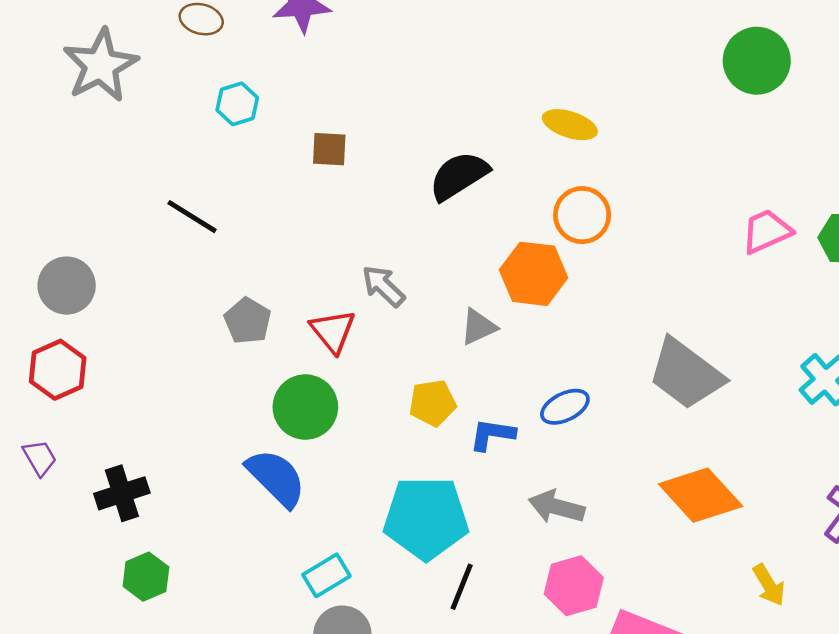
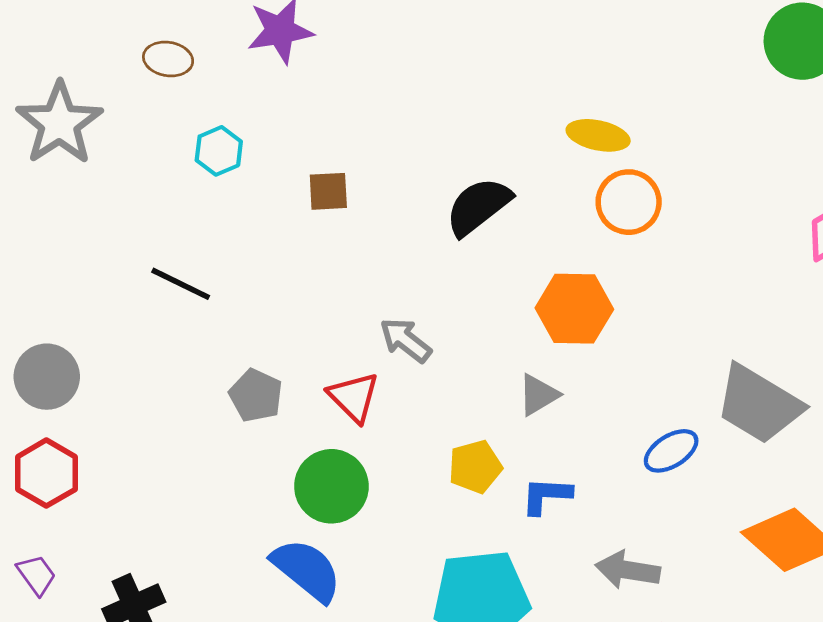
orange circle: (582, 215) -> (629, 202), moved
gray triangle: (478, 327) -> (538, 395), moved
blue ellipse: (565, 407) -> (671, 451), moved

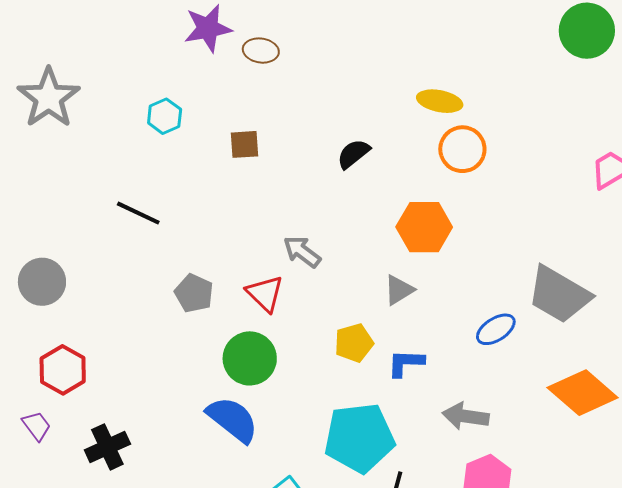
brown ellipse: (168, 59) -> (261, 51), moved
black semicircle: (478, 206) -> (353, 154), size x0.7
red hexagon: (46, 473) -> (63, 370), moved

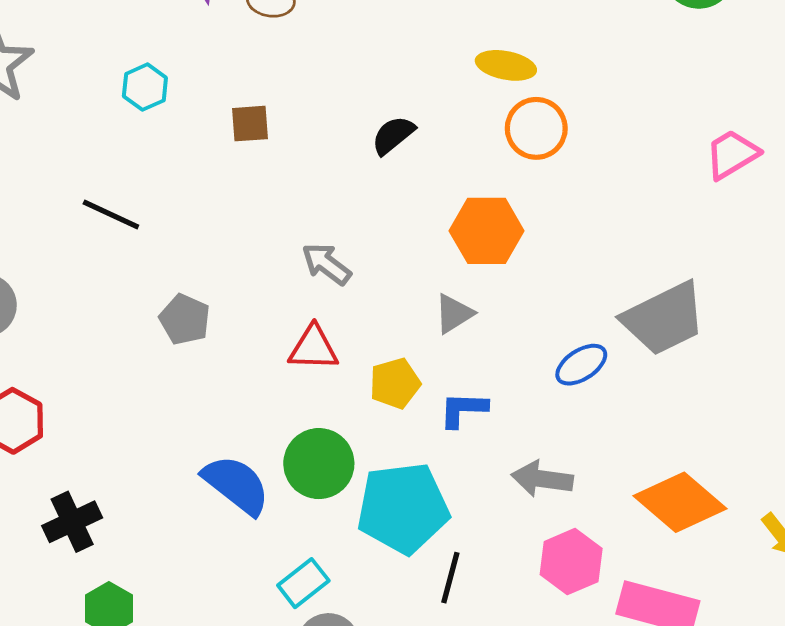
red triangle: (265, 294) -> (313, 348), moved, turned -42
gray trapezoid: (559, 295) -> (664, 319), turned -56
green circle: (250, 358) -> (319, 464), moved
orange diamond: (583, 393) -> (680, 502), moved

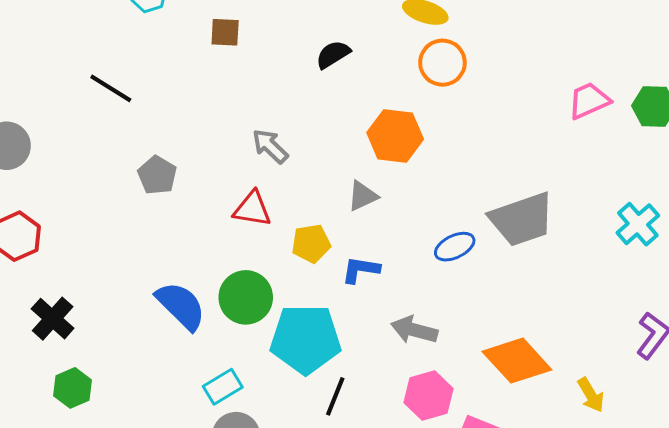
black cross: (72, 522) -> (53, 319), turned -30

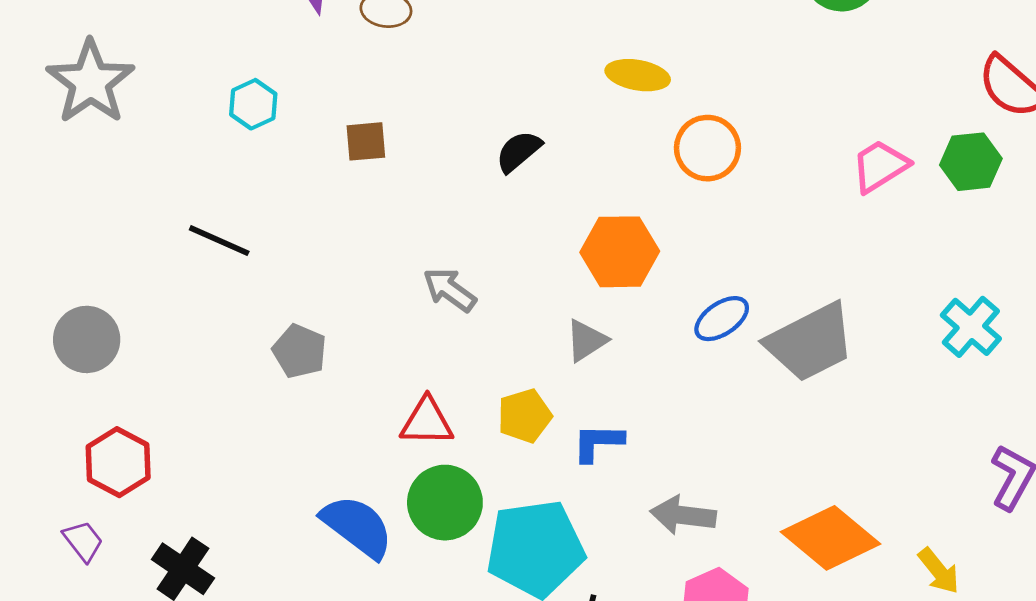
orange circle: (442, 63) -> (707, 148), moved
red triangle: (252, 209) -> (427, 422), moved
blue ellipse: (455, 247) -> (722, 319), moved

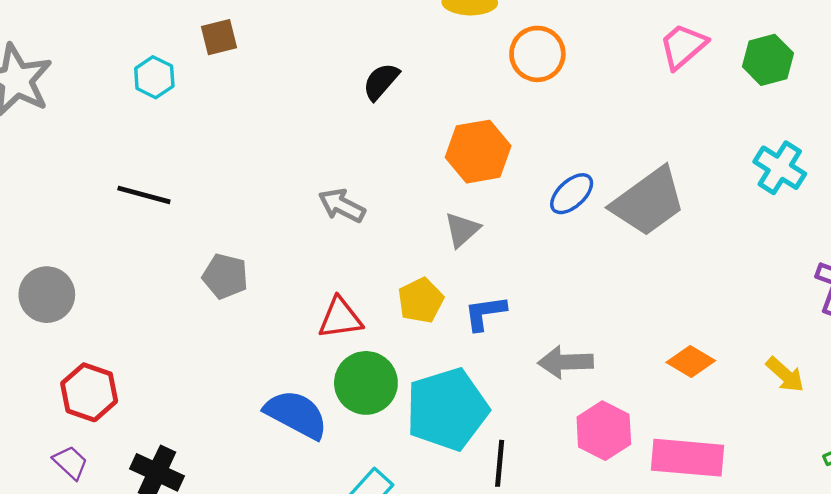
brown square: (366, 141) -> (219, 37), moved
green hexagon: (971, 162) -> (768, 60), moved
orange diamond: (830, 538) -> (691, 361), size x0.6

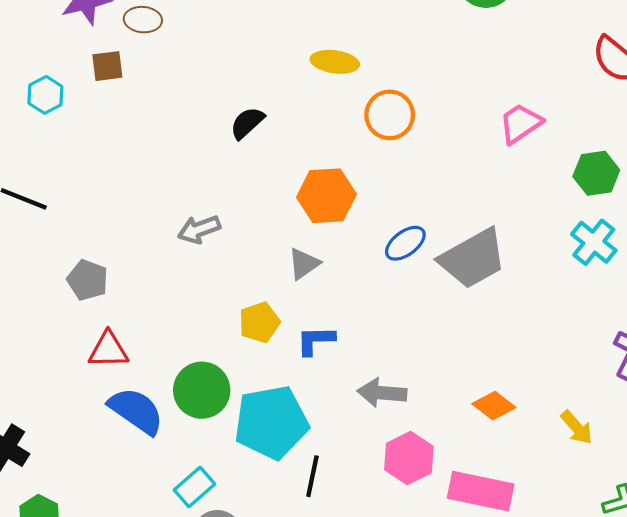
green hexagon: (768, 60) -> (596, 173), moved
gray arrow: (342, 206) -> (199, 229), turned -54
red triangle: (340, 318) -> (108, 350), moved

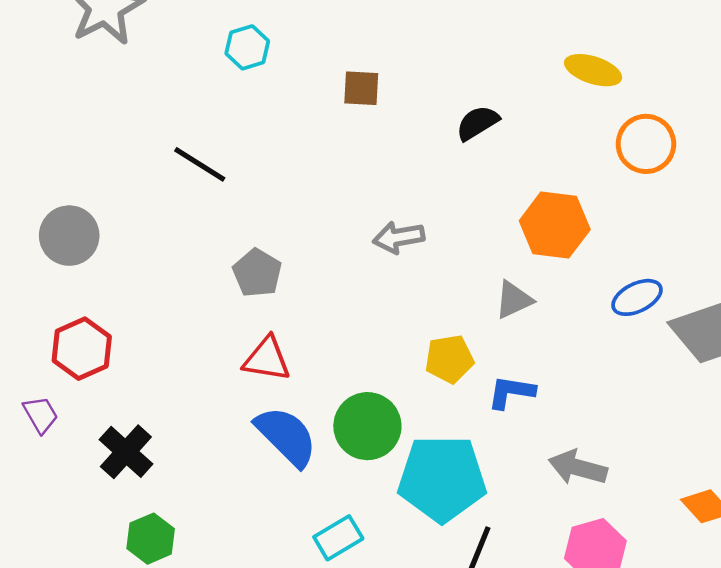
brown square: (107, 66) -> (361, 88), moved

